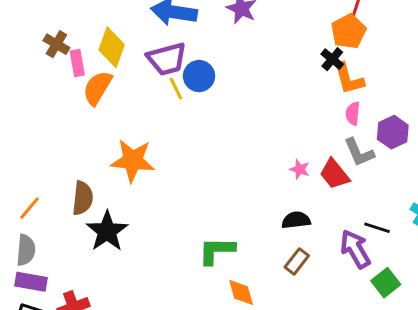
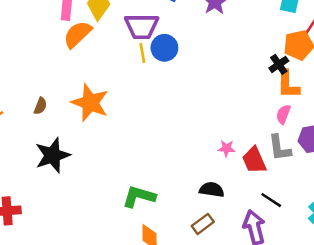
pink star: (300, 169) -> (226, 148), turned -30
brown semicircle: (83, 198) -> (40, 106), moved, size x0.6
black line: (377, 228) -> (271, 200), moved

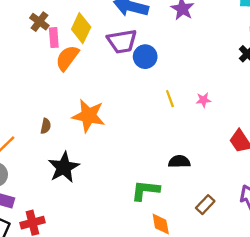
yellow line: (142, 53) -> (170, 99), moved
pink star: (226, 148) -> (203, 100), moved
black semicircle: (212, 190) -> (179, 162), moved

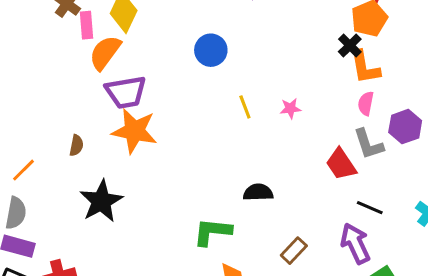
purple trapezoid: (122, 41) -> (126, 92), moved

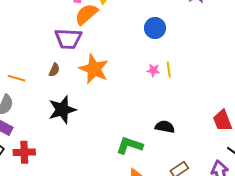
purple trapezoid: (126, 92) -> (68, 39), moved
pink star: (290, 108) -> (153, 70), moved
orange line: (24, 170) -> (17, 78), turned 48

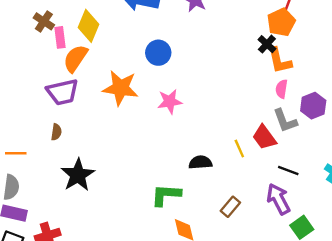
orange star: (94, 69) -> (120, 88), moved
pink star: (153, 70) -> (170, 101), size x1.5
yellow line: (169, 70) -> (239, 149), moved

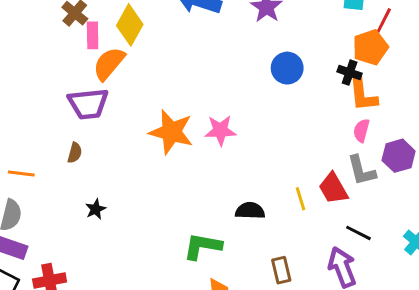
black cross: (267, 44) -> (350, 73), turned -30
blue circle: (158, 53) -> (287, 68), moved
orange star: (120, 88) -> (171, 132), moved
black star: (78, 175) -> (96, 209), size x0.5
brown rectangle: (230, 207) -> (281, 270), turned -60

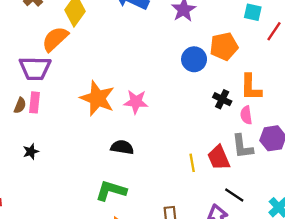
pink rectangle: (93, 35) -> (34, 102), moved
orange pentagon: (370, 47) -> (224, 46), moved
black cross: (350, 73) -> (222, 99), moved
pink semicircle: (361, 130) -> (246, 115), turned -30
black semicircle: (250, 211) -> (122, 147), moved

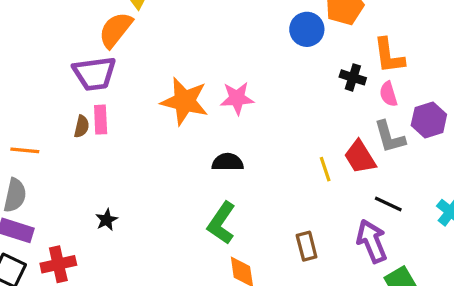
black star: (31, 151) -> (107, 220), moved
green L-shape: (111, 191) -> (221, 223), turned -64

